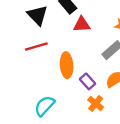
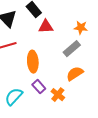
purple rectangle: (87, 81) -> (39, 87), moved

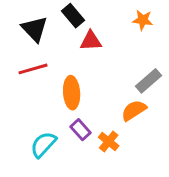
orange star: (81, 28) -> (143, 20), moved
gray rectangle: (72, 49) -> (149, 81), moved

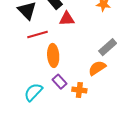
red line: (33, 69) -> (37, 35), moved
orange cross: (109, 142) -> (79, 90), turned -32

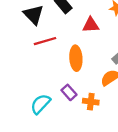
red triangle: (67, 19) -> (91, 25), moved
orange ellipse: (53, 55) -> (76, 58), moved

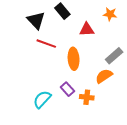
red line: (45, 41) -> (46, 44), turned 36

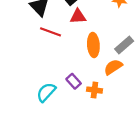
red triangle: (87, 29) -> (78, 16), moved
orange ellipse: (74, 59) -> (93, 45), moved

